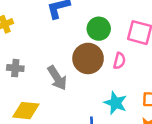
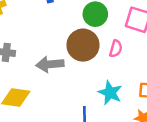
gray arrow: (57, 78) -> (50, 64), turned 115

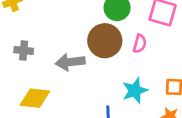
cyan star: (110, 93) -> (135, 91), turned 30

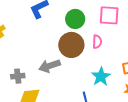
gray cross: (24, 50) -> (18, 76), moved

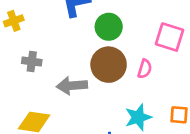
green circle: (75, 19) -> (109, 27), moved
gray cross: (18, 76) -> (32, 61), moved

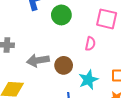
brown circle: (109, 65) -> (64, 65), moved, size x0.7

